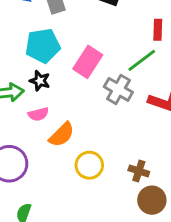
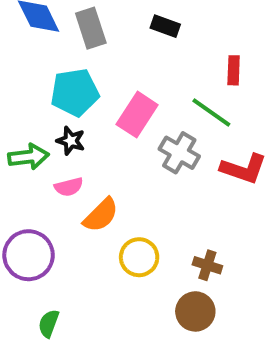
green line: (142, 60) -> (211, 113), turned 72
brown circle: (152, 200) -> (195, 311), moved

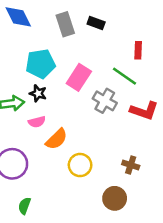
gray rectangle: (91, 28) -> (65, 24), moved
brown cross: (207, 265) -> (131, 165), moved

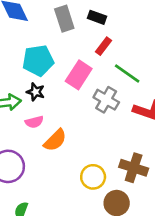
red rectangle: (138, 50) -> (104, 46), moved, turned 35
yellow circle: (80, 165) -> (93, 177), moved
brown cross: (131, 165) -> (134, 168), size x1.5

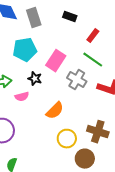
gray rectangle: (64, 19) -> (34, 18), moved
red rectangle: (104, 46) -> (93, 36), moved
black star: (36, 92) -> (35, 79), moved
orange semicircle: (55, 140) -> (55, 111), moved

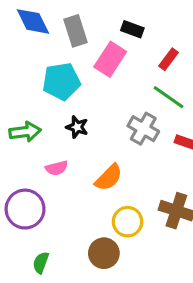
pink rectangle: (56, 61) -> (110, 59), moved
pink semicircle: (22, 97) -> (57, 168), moved
brown circle: (85, 159) -> (104, 253), moved

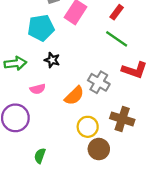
gray cross: (143, 129) -> (99, 82), moved
brown circle: (104, 253) -> (99, 149), moved
green semicircle: (41, 263) -> (40, 156), moved

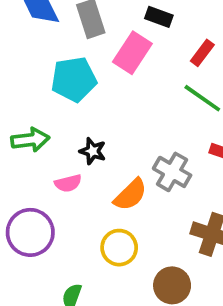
black star: (52, 60) -> (93, 151), moved
yellow circle: (88, 127) -> (119, 248), moved

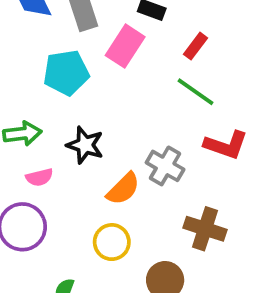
black star: (93, 151) -> (85, 145), size x1.4
pink semicircle: (68, 183) -> (39, 177), moved

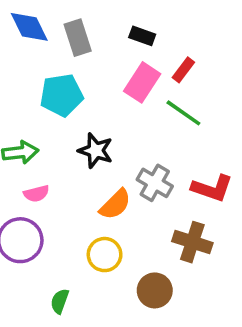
pink rectangle: (125, 46) -> (142, 82), moved
black star: (85, 145) -> (96, 151), moved
red L-shape: (226, 145) -> (212, 188), moved

